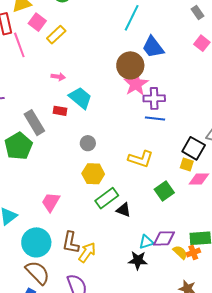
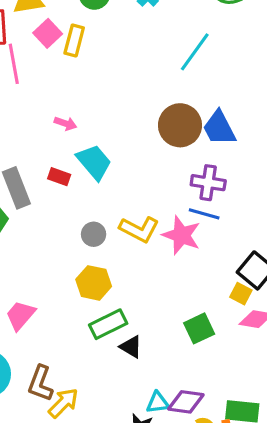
yellow rectangle: (56, 35) -> (74, 40), moved, turned -42
blue trapezoid: (153, 47) -> (219, 128), moved
pink star: (136, 84) -> (181, 235), moved, turned -30
yellow L-shape: (141, 159) -> (139, 229), moved

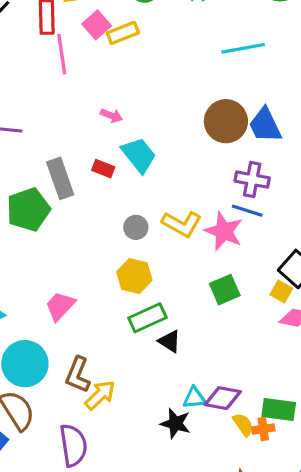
yellow rectangle: (74, 40) -> (123, 33), turned 52
cyan line: (195, 52) -> (243, 48), turned 42
green square: (199, 328) -> (225, 290), moved

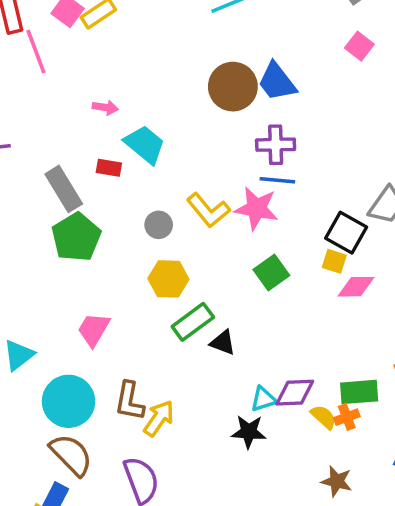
green pentagon: (28, 210) -> (76, 237), moved
yellow L-shape: (182, 224) -> (208, 210), turned 33

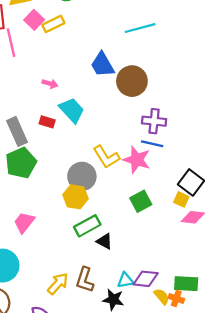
blue trapezoid: (277, 82) -> (102, 65), moved
gray circle: (159, 225) -> (82, 176), moved, size x1.6
brown L-shape: (129, 401) -> (85, 280), moved
orange cross: (347, 417) -> (176, 298), turned 32

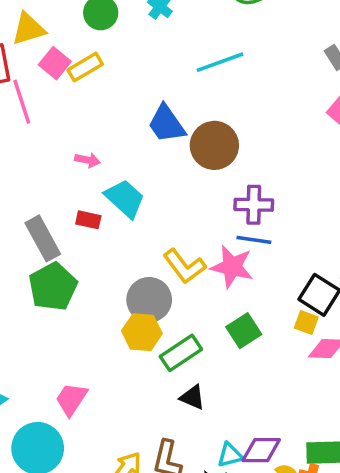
pink trapezoid: (24, 222) -> (71, 399), moved
green rectangle: (87, 226) -> (181, 353), moved

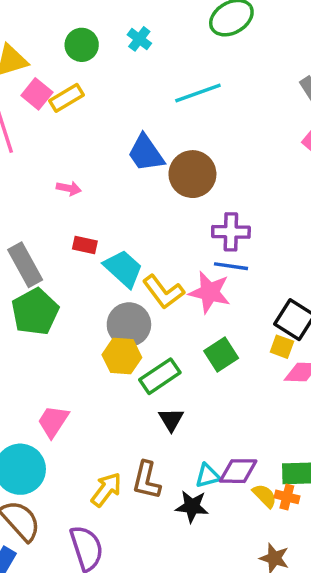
cyan trapezoid: (125, 198) -> (123, 269), moved
red rectangle: (88, 220) -> (85, 245), moved
black triangle: (192, 397) -> (171, 420), turned 36

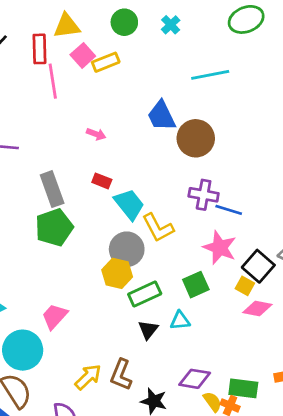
purple cross: (231, 232) -> (204, 195), moved
blue line: (231, 266) -> (229, 210), moved
pink star: (210, 292) -> (220, 248), moved
cyan triangle: (208, 476) -> (180, 321), moved

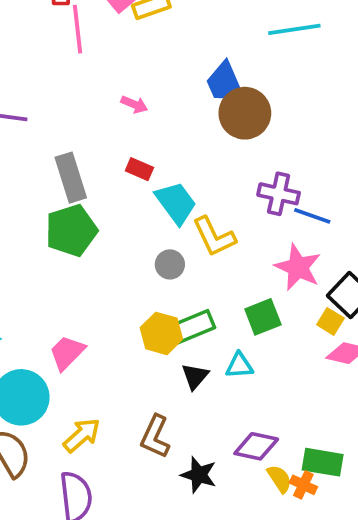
brown circle: (196, 138) -> (245, 113), moved
gray circle: (127, 249) -> (170, 264), size x0.6
yellow hexagon: (117, 273) -> (161, 333), moved
yellow arrow: (88, 377) -> (82, 435), moved

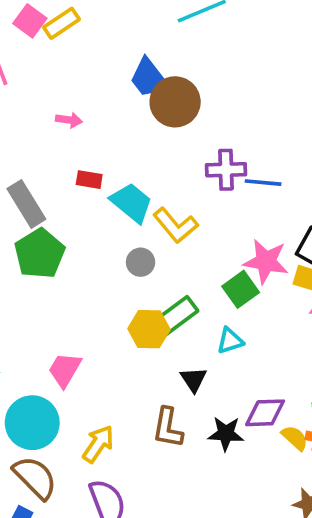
pink star: (298, 267) -> (266, 261), moved
black triangle: (195, 376) -> (194, 380), moved
black star: (199, 475) -> (226, 434), moved

